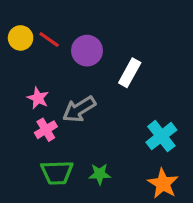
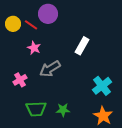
purple circle: (87, 51) -> (48, 14), moved
pink star: (38, 98) -> (34, 48), moved
pink cross: (46, 130) -> (20, 80), moved

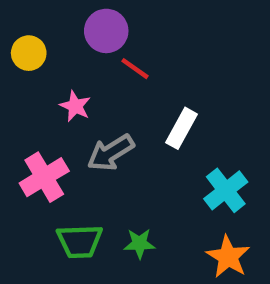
red line: (31, 25) -> (135, 69), moved
white rectangle: (82, 46) -> (182, 128), moved
pink cross: (20, 80) -> (44, 177), size x1.5

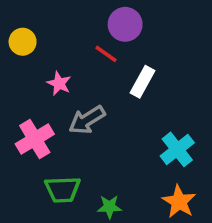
purple circle: (106, 31) -> (125, 24), moved
white rectangle: (182, 128) -> (142, 82), moved
green star: (139, 244) -> (109, 207), moved

